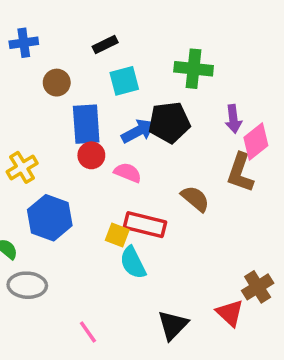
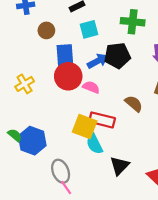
red circle: (91, 155) -> (68, 76), size x1.6
blue hexagon: (50, 218) -> (32, 141), moved
yellow square: (117, 235) -> (85, 126), size x1.6
gray ellipse: (27, 285) -> (61, 171), moved, turned 65
black triangle: (173, 325) -> (120, 166), moved

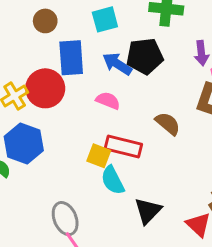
blue arrow: (98, 61) -> (117, 64), turned -120
red circle: (68, 76) -> (45, 88), moved
yellow square: (85, 126) -> (99, 156), size x0.7
blue hexagon: (32, 141) -> (24, 144), moved

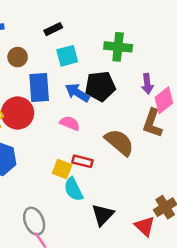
brown semicircle: (168, 124) -> (119, 142), size x1.4
red rectangle: (123, 147) -> (82, 161), size x0.7

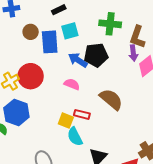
blue rectangle: (39, 88) -> (50, 42), moved
brown L-shape: (152, 123) -> (137, 37), moved

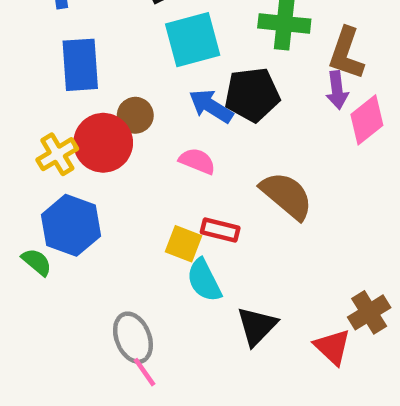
cyan square: (70, 31) -> (193, 40), size x1.4
brown circle: (31, 32) -> (135, 115), moved
blue rectangle: (50, 42) -> (80, 65), moved

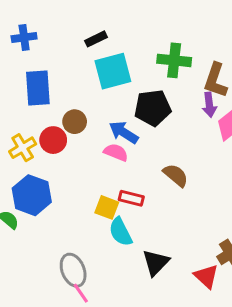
blue arrow: (211, 106) -> (124, 132), moved
red circle: (103, 143) -> (53, 140), size x0.7
brown semicircle: (287, 196) -> (176, 175), size x0.7

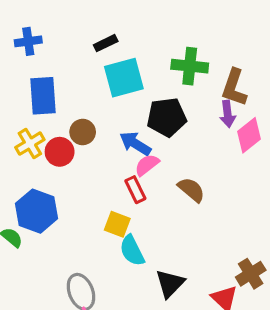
yellow cross: (23, 148) -> (30, 144), moved
pink semicircle: (116, 152) -> (147, 165), moved, turned -60
red rectangle: (131, 198) -> (135, 190), moved, turned 50

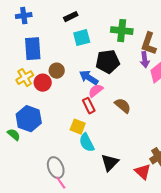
cyan square: (124, 78) -> (82, 38), size x0.7

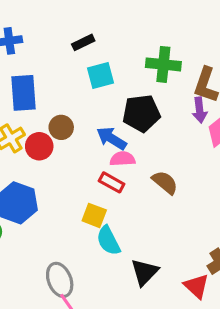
pink semicircle: (96, 91) -> (123, 159), turned 35
red rectangle: (89, 106) -> (112, 182), turned -35

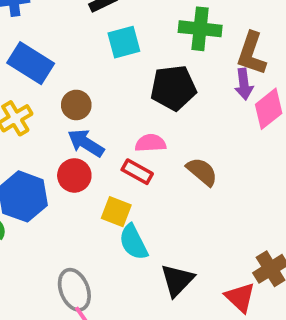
blue rectangle: (23, 93) -> (31, 63), turned -54
blue arrow: (112, 138) -> (86, 143), moved
red circle: (39, 146) -> (74, 175), moved

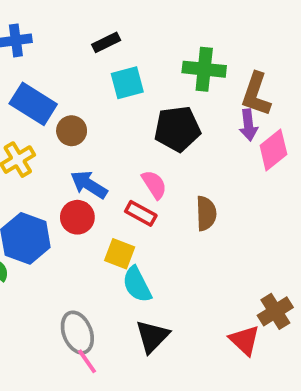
brown circle: (76, 105) -> (72, 131), moved
pink semicircle: (151, 143) -> (154, 185), turned 60
brown semicircle: (202, 172) -> (206, 213), turned 48
black triangle: (177, 280) -> (152, 336), moved

